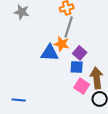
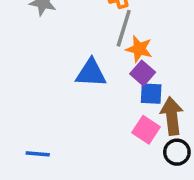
orange star: (62, 44) -> (139, 49), moved
blue square: (77, 67) -> (151, 94), moved

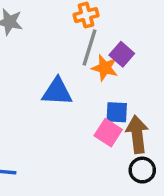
purple square: (143, 73) -> (122, 54), moved
pink square: (146, 130) -> (108, 133), moved

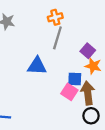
purple square: (122, 54) -> (88, 51), moved
orange star: (105, 68) -> (93, 66), moved

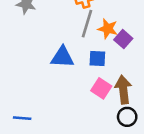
orange star: (93, 66) -> (108, 29), moved
blue square: (75, 79) -> (97, 59), moved

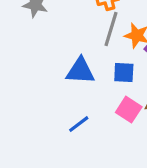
blue line: (22, 118) -> (79, 124), moved, turned -42

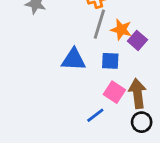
blue line: (79, 124) -> (95, 115), moved

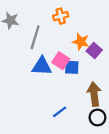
gray line: (99, 24) -> (35, 37), moved
pink square: (114, 92) -> (61, 61), moved

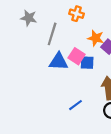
orange cross: (61, 16) -> (77, 14), turned 32

